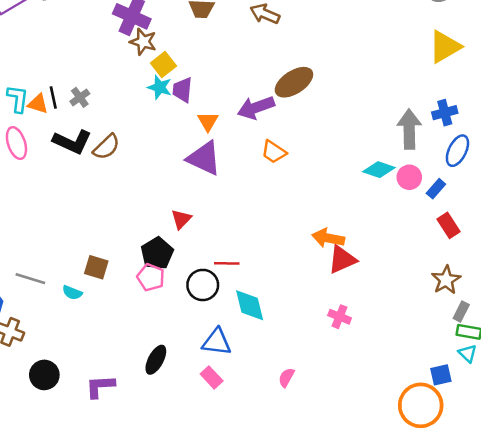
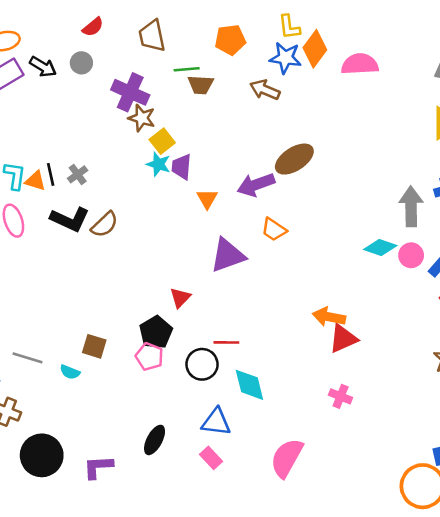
purple triangle: (204, 158) -> (228, 255), moved, turned -45
black circle: (44, 375) -> (42, 455), size x1.4
pink semicircle: (286, 377) -> (287, 458), size x2.0

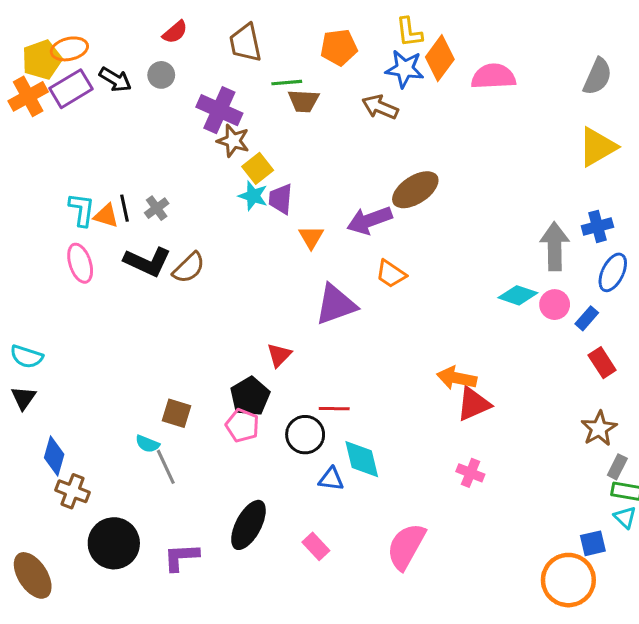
gray line: (28, 358) -> (166, 467), moved, turned 48
blue triangle: (216, 422) -> (331, 479), moved, size x0.7
black ellipse: (155, 440) -> (248, 525), size x1.4

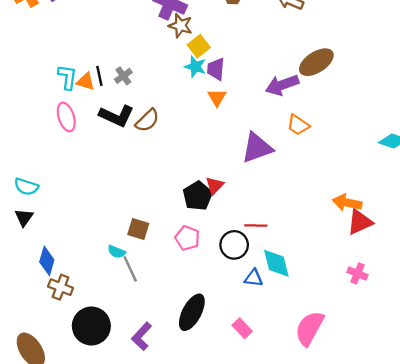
orange triangle: (311, 237) -> (217, 98), moved
black pentagon: (250, 396) -> (198, 196), moved
purple L-shape: (181, 557) -> (142, 336), turned -44

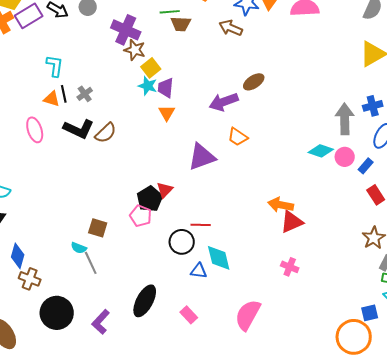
brown ellipse: (316, 62) -> (254, 82), size x0.7
cyan L-shape: (67, 77) -> (55, 66), moved
pink pentagon: (187, 238) -> (141, 216), moved

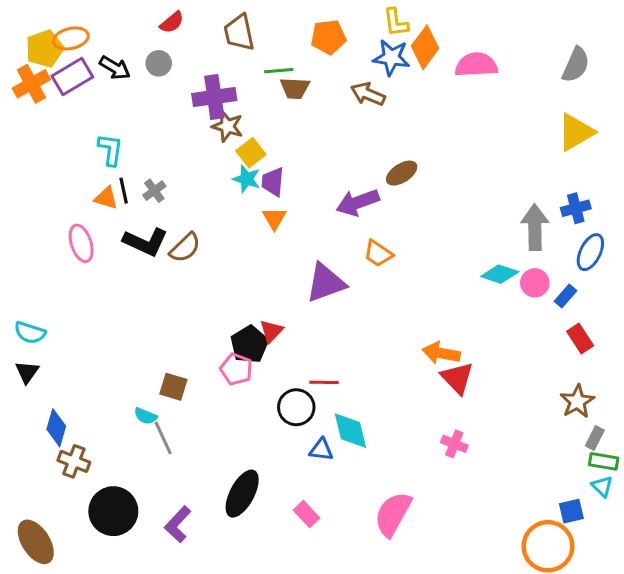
purple cross: (126, 30) -> (214, 97), turned -32
red triangle: (292, 222) -> (457, 378), turned -50

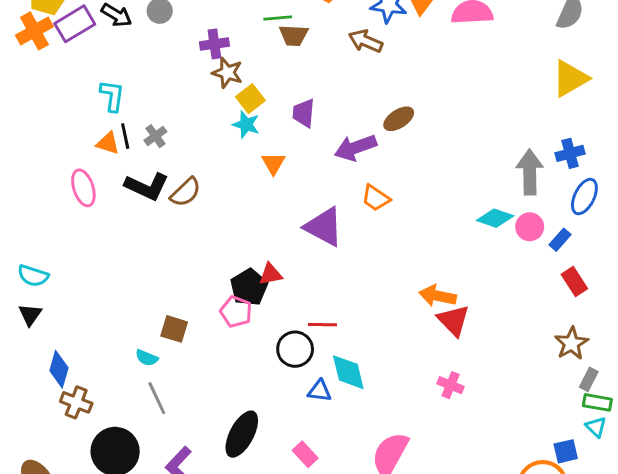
purple cross: (214, 97) -> (214, 44), size x0.7
purple trapezoid: (273, 182) -> (304, 113), moved
purple triangle: (326, 283) -> (324, 227), turned 48
red triangle: (271, 331) -> (271, 274), turned 35
gray line: (163, 438) -> (157, 398), moved

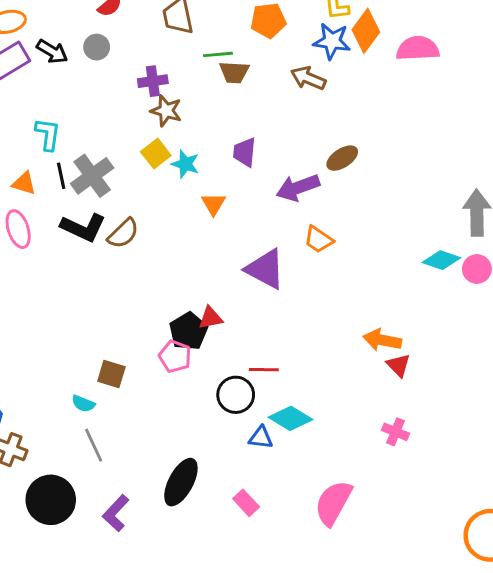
yellow square: (250, 99) -> (156, 154), moved
gray cross: (155, 136) -> (92, 176), size x1.8
orange triangle: (108, 143) -> (24, 183), moved
red triangle: (453, 320) -> (398, 365), size x0.7
cyan diamond: (348, 372) -> (290, 418), turned -45

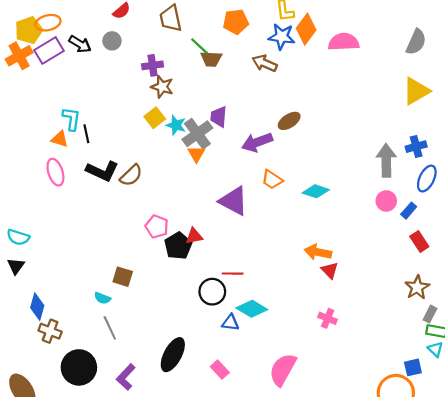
green line: (218, 54) -> (199, 46), turned 48
cyan L-shape: (48, 134) -> (71, 119), moved
gray cross: (92, 176) -> (197, 134), moved
cyan diamond: (441, 260) -> (316, 191), moved
pink pentagon: (175, 356) -> (157, 227), moved

